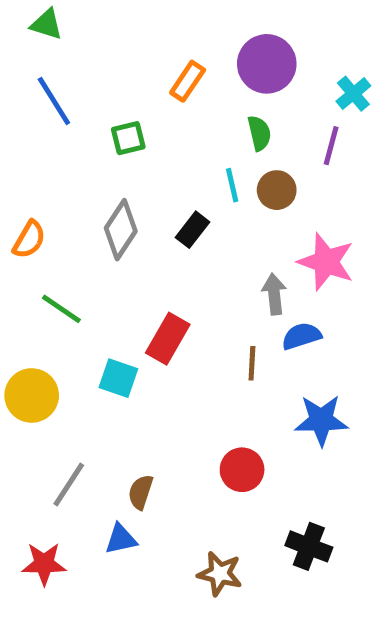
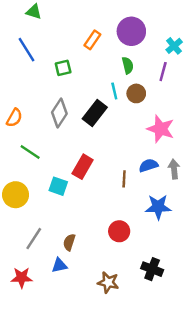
green triangle: (47, 24) -> (34, 12), moved
black rectangle: (193, 230) -> (95, 113), size x1.5
gray arrow: (274, 294) -> (174, 169), moved

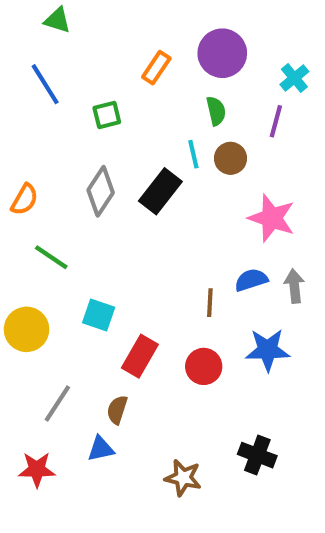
red rectangle: (83, 167) -> (140, 356), moved
red circle: (119, 231) -> (204, 366), moved

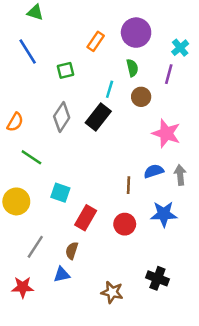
cyan line: (193, 154) -> (110, 89), moved, turned 30

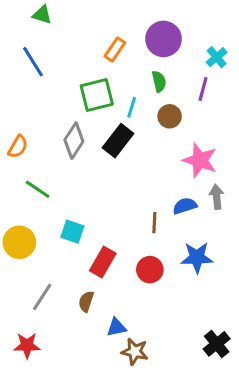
green square: (65, 70) -> (97, 95), moved, size x1.6
gray arrow: (180, 175) -> (217, 197), moved
blue triangle: (62, 275) -> (116, 327), moved
black cross: (157, 278) -> (217, 344), moved, turned 30

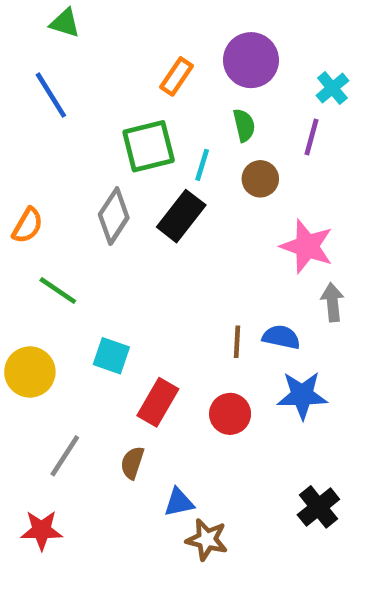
blue semicircle: (185, 206) -> (281, 337), moved, turned 30
black cross: (217, 344) -> (318, 507), moved

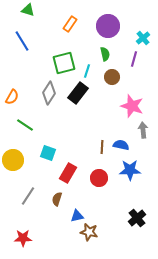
orange rectangle: (177, 76) -> (70, 24), moved
red star: (42, 530) -> (23, 238), moved

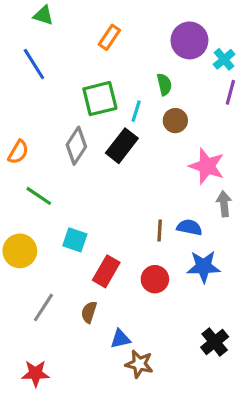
purple circle: (108, 26) -> (189, 40), moved
purple line: (134, 59) -> (230, 92), moved

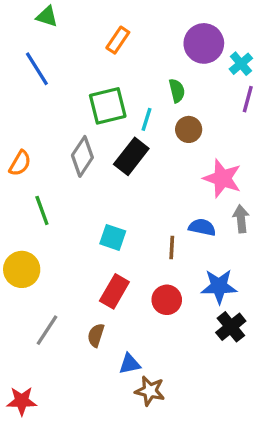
green line: (39, 196) -> (42, 210), turned 36
blue semicircle: (189, 227) -> (202, 227), moved
cyan square: (75, 240) -> (113, 237), moved
black cross: (215, 342) -> (231, 327), moved
red star: (36, 373) -> (22, 401), moved

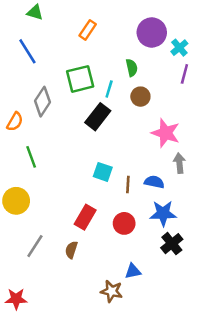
gray diamond: (82, 156) -> (42, 102), moved
blue semicircle: (202, 227) -> (154, 182), moved
cyan square: (113, 237) -> (103, 172), moved
blue triangle: (130, 364) -> (133, 271), moved

